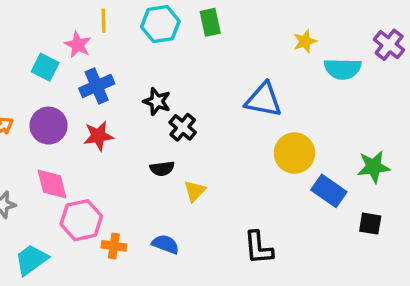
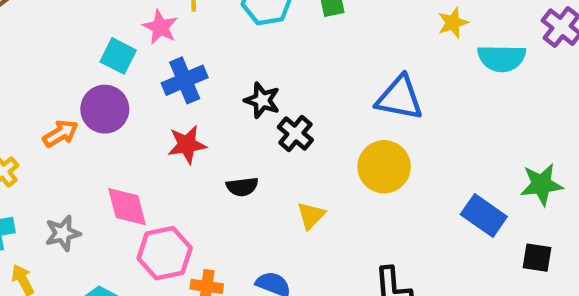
purple circle: (49, 126) -> (105, 109), moved
yellow circle: (294, 153) -> (384, 167), moved
black semicircle: (162, 169) -> (242, 187), moved

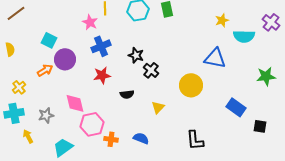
cyan square: (118, 56) -> (49, 40), moved
blue triangle: (400, 98) -> (215, 58), moved
green star: (541, 184) -> (266, 76), moved

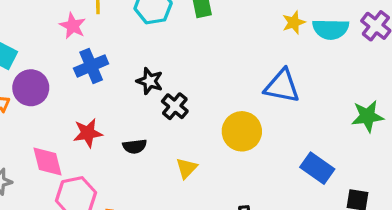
cyan semicircle: (244, 36) -> (331, 29), moved
red star: (102, 75) -> (88, 133), moved

